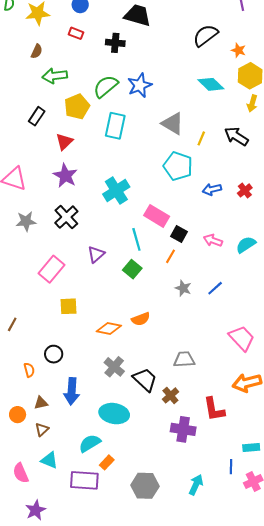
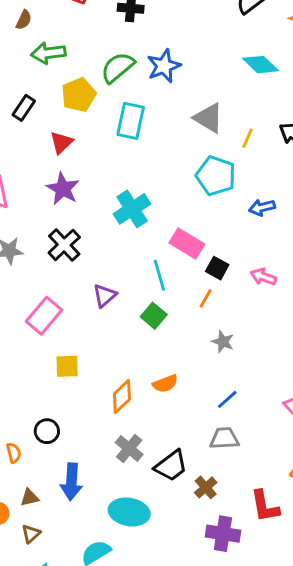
blue line: (215, 288) -> (227, 399), moved
orange diamond: (109, 329) -> (122, 397), turned -55
black trapezoid: (145, 380) -> (171, 466), turned 100

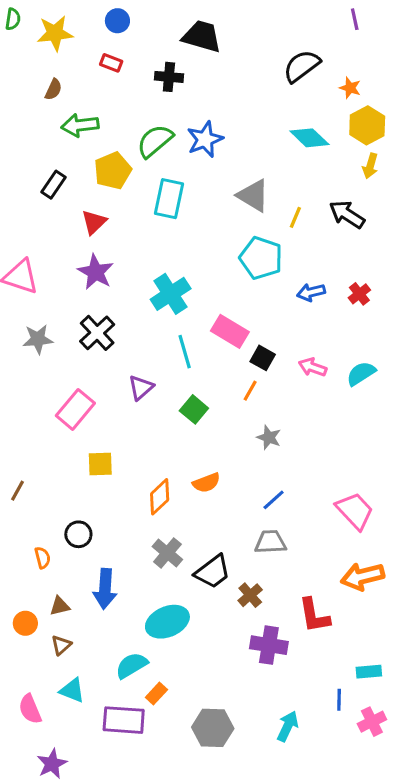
cyan line: (159, 275) -> (185, 352), moved
cyan ellipse: (129, 512) -> (167, 622), turned -33

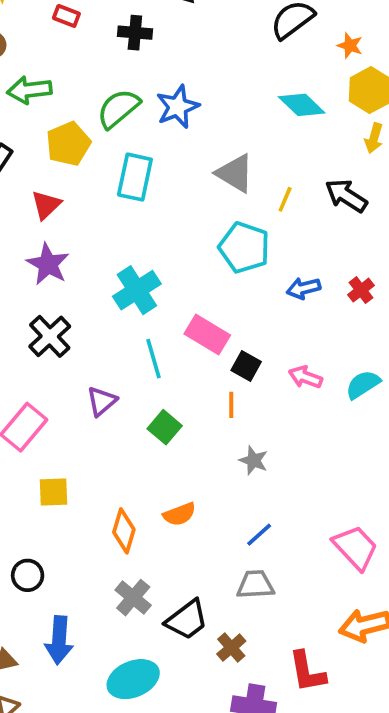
orange line: (250, 391) -> (231, 405), turned -30
orange diamond: (160, 497) -> (124, 531), turned -30

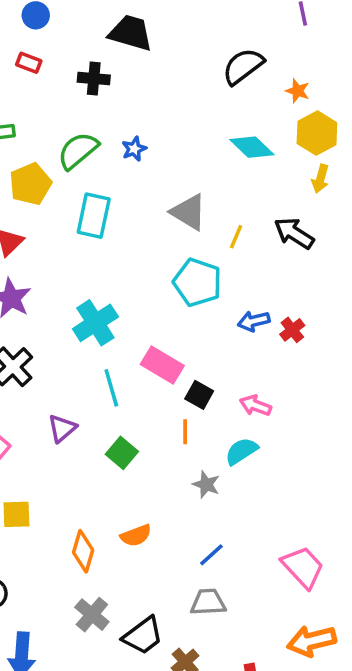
blue star: (178, 107) -> (134, 149), size x0.6
red cross: (361, 290) -> (292, 330), moved
cyan semicircle: (363, 385) -> (241, 451), moved

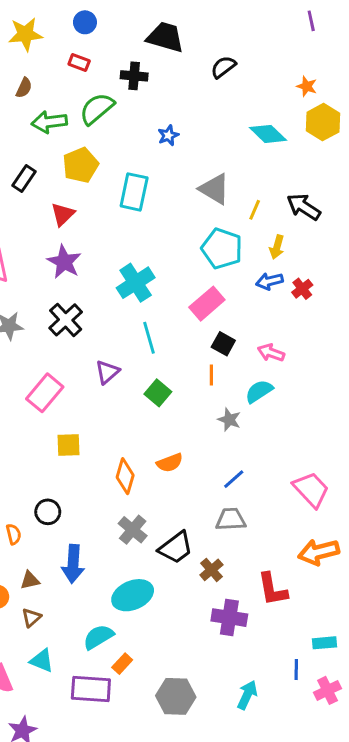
black semicircle: (243, 66) -> (223, 67), moved, size x0.7
green semicircle: (78, 151) -> (97, 109), moved
yellow arrow: (320, 179) -> (277, 247), moved
pink rectangle: (162, 365) -> (207, 304), moved, turned -72

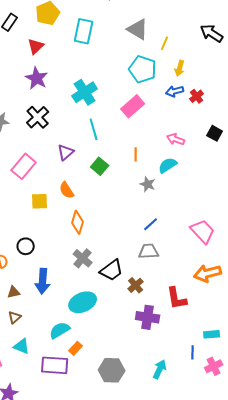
black arrow: (304, 207) -> (212, 33), moved
black square: (223, 344) -> (215, 133), moved
orange semicircle: (170, 463) -> (67, 190), moved, turned 78

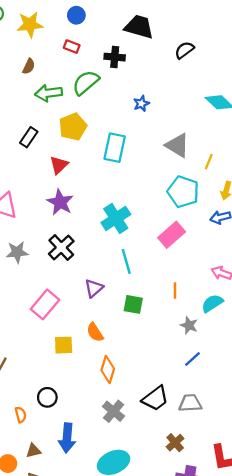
green square: (100, 166) -> (133, 304), turned -30
blue line: (151, 224) -> (192, 359), moved
black trapezoid: (112, 270) -> (155, 398), moved

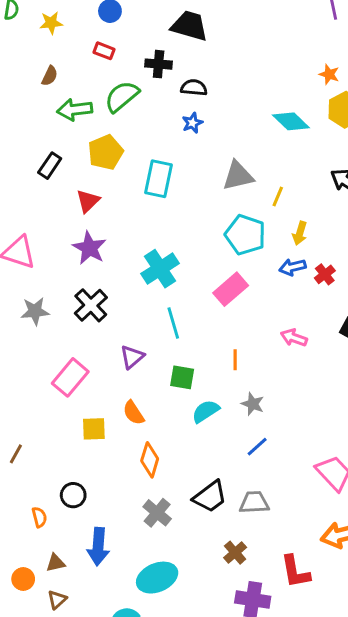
yellow star: (30, 25) -> (51, 23), size x0.7
black semicircle: (184, 50) -> (194, 88), moved, turned 42
gray triangle: (177, 145) -> (238, 176), turned -44
cyan semicircle: (212, 303) -> (206, 411), moved

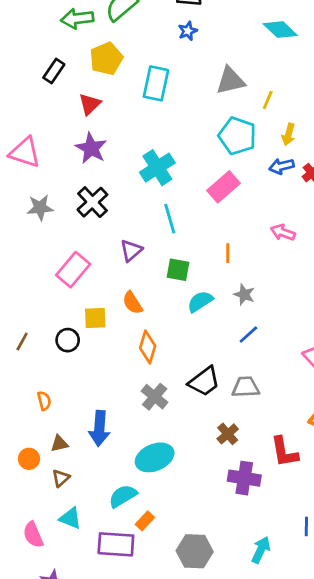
black circle: (73, 495) -> (68, 340), moved

